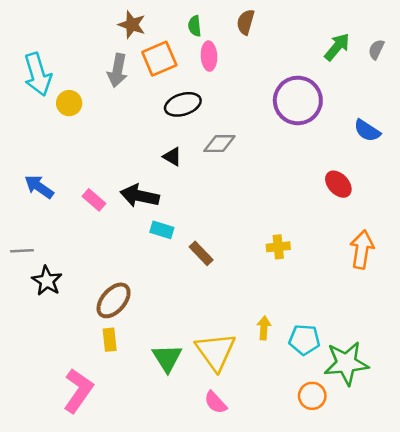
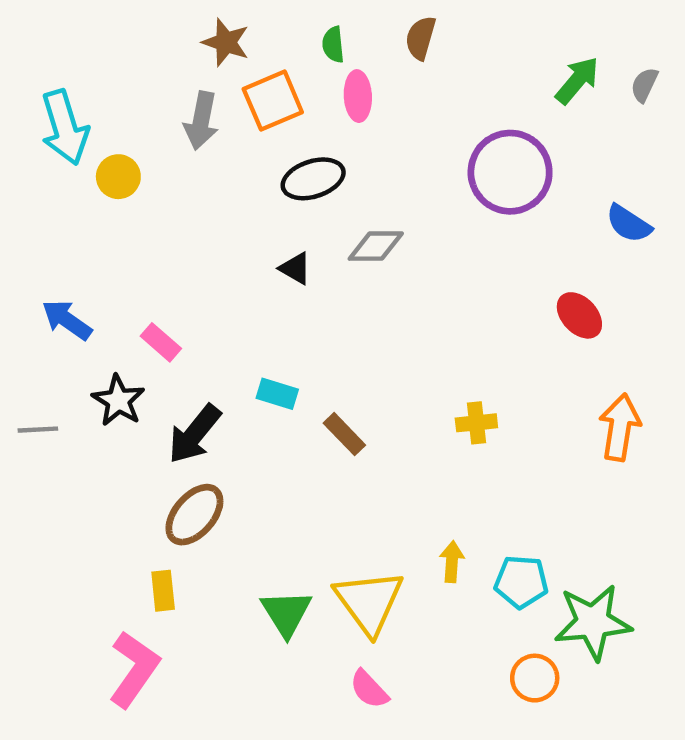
black arrow: (140, 196) -> (194, 434), moved, turned -63
black star: (47, 281) -> (118, 400), moved
yellow rectangle: (110, 340) -> (163, 591), moved

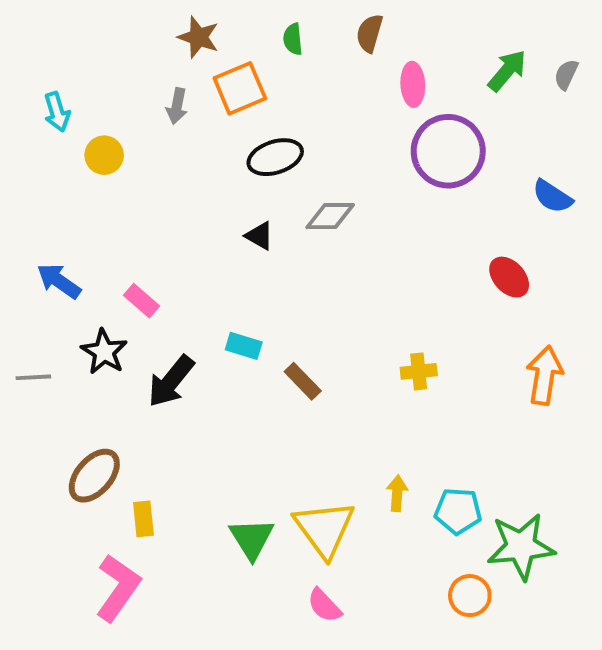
pink ellipse: (358, 96) -> (413, 84), moved
gray arrow: (201, 121) -> (177, 106), size x0.7
cyan arrow: (65, 127) -> (57, 112), size x0.6
brown ellipse: (194, 515) -> (94, 476), moved

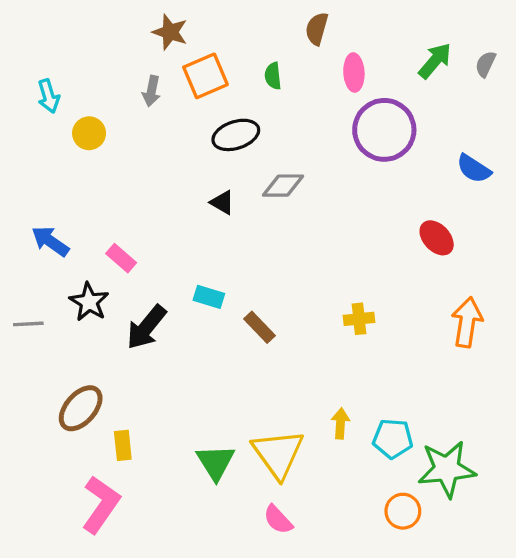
green semicircle: (293, 39) -> (273, 76), moved

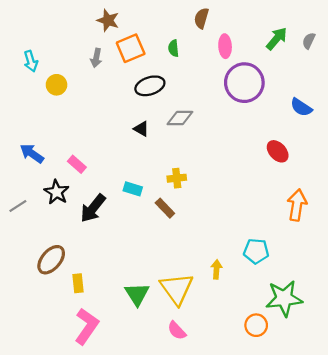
yellow cross: (359, 319) -> (177, 178), moved
gray line: (28, 324) -> (18, 206), turned -30
cyan pentagon: (393, 439) -> (256, 251), moved
pink L-shape: (101, 504) -> (87, 326), moved

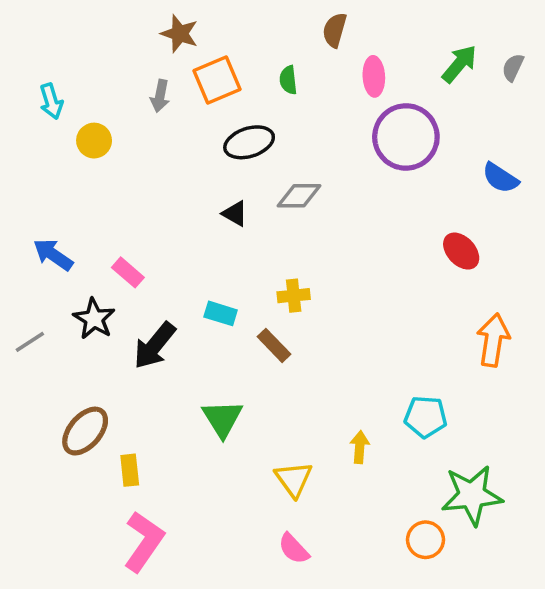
yellow triangle: (177, 289) -> (294, 479), size x0.7
green triangle: (137, 294) -> (222, 419), moved

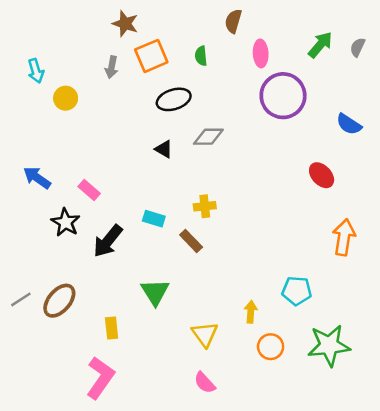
gray line: (30, 342) -> (21, 299), moved
yellow rectangle: (130, 470) -> (112, 328), moved
orange circle: (426, 540) -> (271, 347), moved

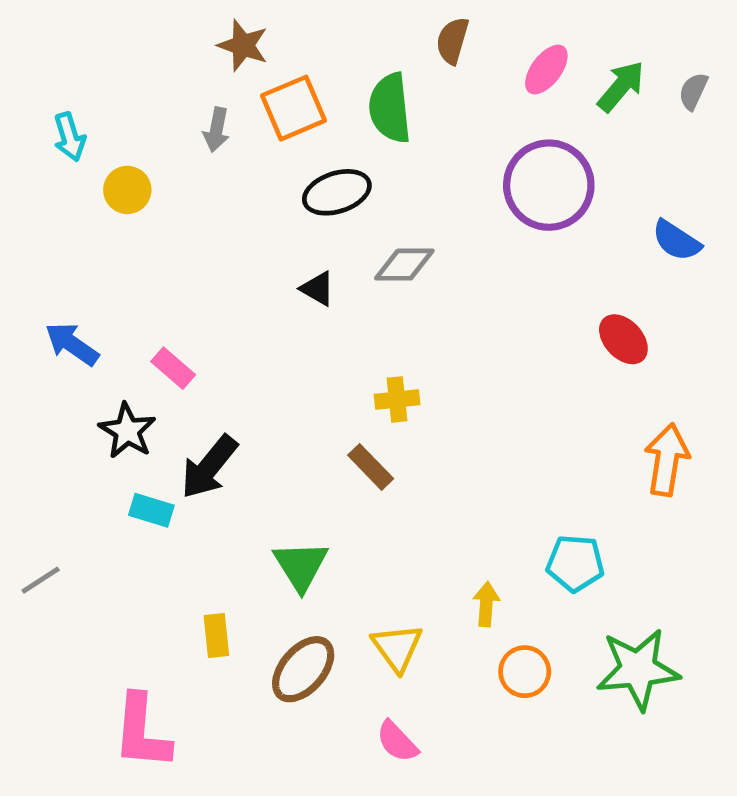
pink ellipse: (261, 53) -> (546, 70), moved, turned 40
green semicircle: (201, 56) -> (390, 108), size x1.8
cyan rectangle: (154, 219) -> (151, 510), moved
brown ellipse: (59, 301) -> (303, 669), moved
pink L-shape: (100, 378) -> (142, 732), moved, turned 150

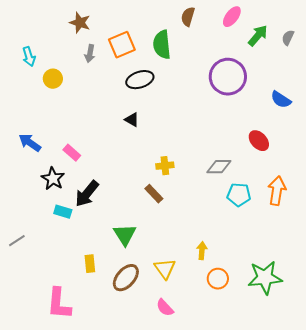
brown star: (243, 45) -> (80, 23), moved
pink ellipse: (546, 70) -> (232, 17), moved
gray diamond: (404, 265) -> (219, 167), moved
cyan pentagon: (575, 563) -> (239, 195), moved

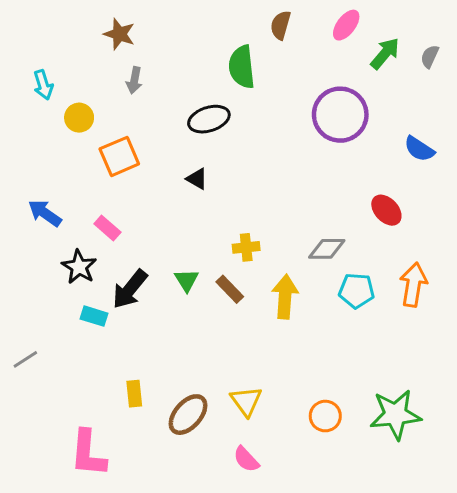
orange square: (122, 45) -> (119, 156), moved
green triangle: (125, 235) -> (187, 280), moved, size x0.7
yellow arrow: (202, 251) -> (285, 297), moved, size x1.6

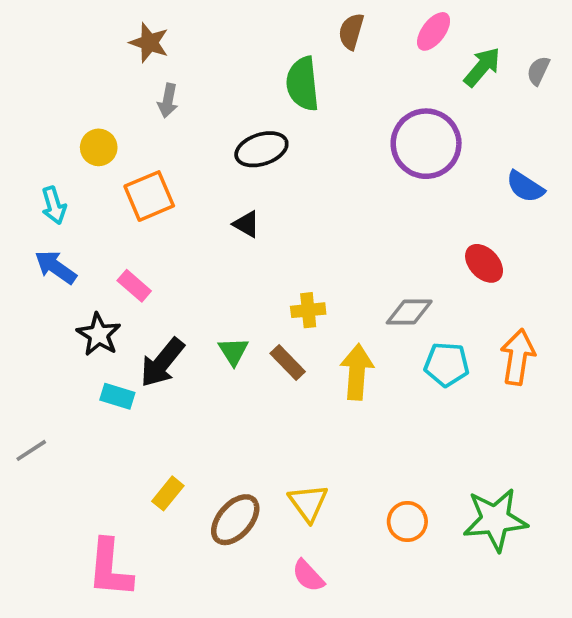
cyan arrow: (43, 85) -> (54, 205), moved
yellow rectangle: (134, 394) -> (168, 493), turned 45

